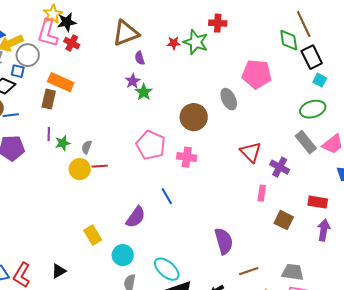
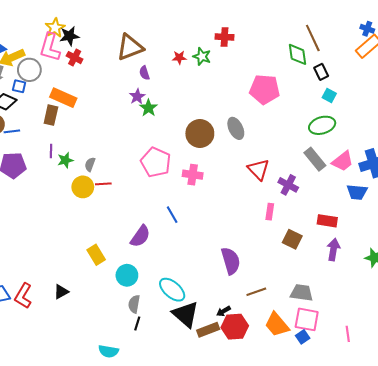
green star: (196, 42) -> (202, 56), size x0.7
black rectangle: (312, 57) -> (321, 72), size x0.7
gray ellipse: (229, 99) -> (236, 128), moved

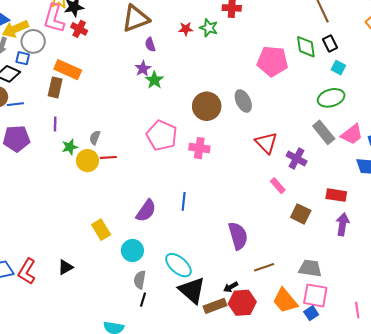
green diamond: (297, 54) -> (306, 47), moved
green star: (65, 160) -> (70, 147), moved
pink rectangle: (270, 212) -> (278, 186), turned -49
blue line: (172, 215) -> (184, 201), moved, turned 36

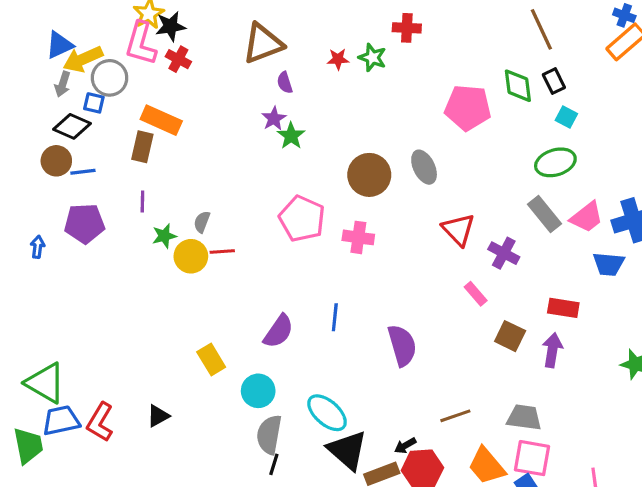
purple arrow: (343, 224) -> (552, 350), moved
purple semicircle: (238, 236) -> (402, 345), moved
gray semicircle: (140, 280) -> (269, 435), size x1.4

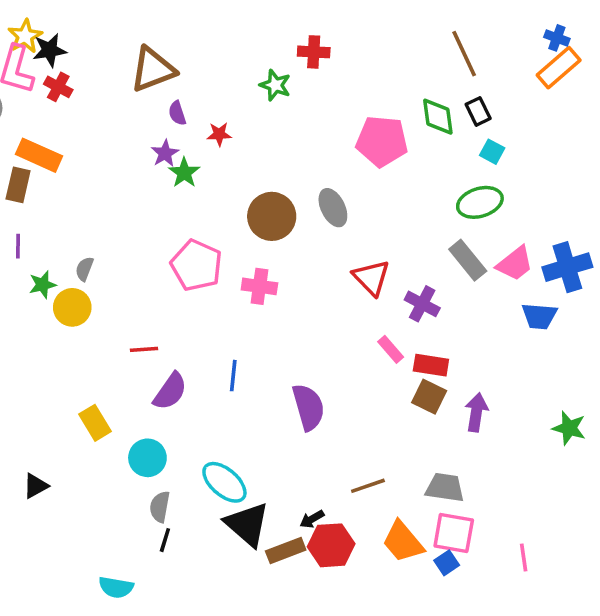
red star: (338, 59) -> (219, 134), moved
red line: (222, 252) -> (144, 349), moved
red rectangle: (563, 308) -> (431, 365), moved
gray semicircle: (269, 435) -> (160, 507), size x0.7

